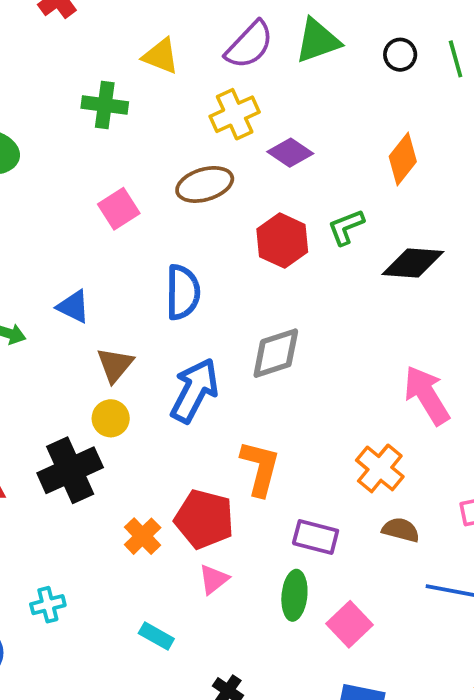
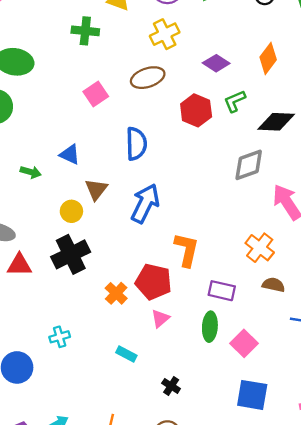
purple diamond: (290, 153) -> (216, 63), moved
gray diamond: (276, 353) -> (249, 165), moved
yellow circle: (111, 418) -> (71, 211), moved

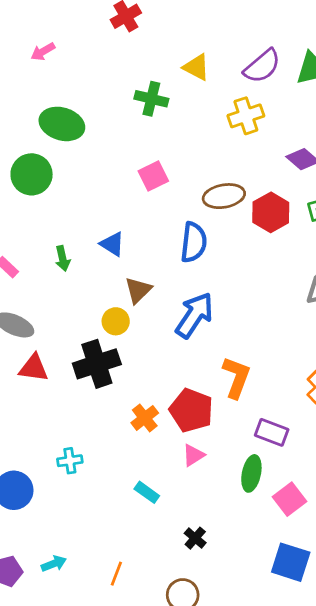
brown ellipse: (148, 78) -> (224, 196), moved
green arrow: (31, 172) -> (63, 259), turned 54
yellow circle: (71, 211) -> (116, 321), moved

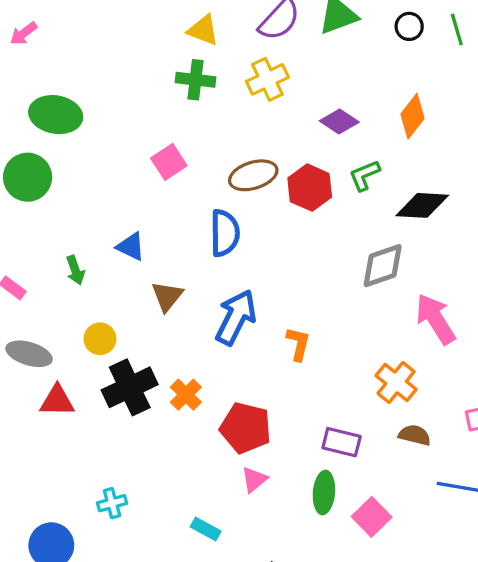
green cross: (151, 99) -> (195, 80), moved
yellow circle: (116, 321) -> (100, 339), moved
orange L-shape: (236, 377) -> (298, 344), moved, size x0.7
orange cross: (145, 418) -> (186, 395), moved

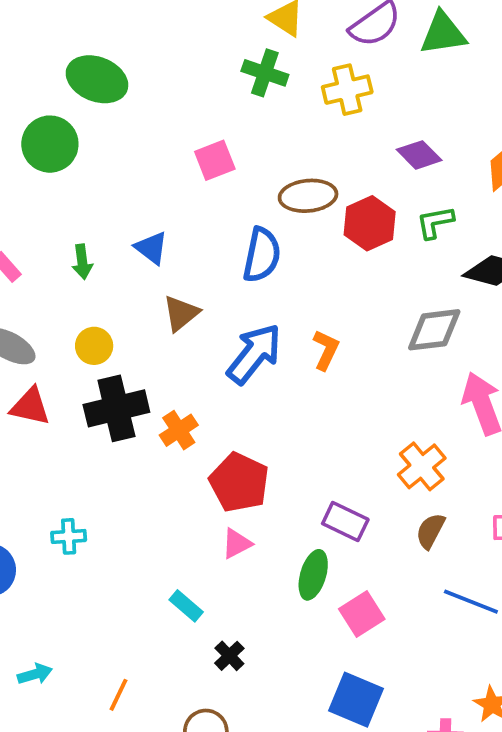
orange L-shape: (298, 344) -> (326, 350), moved
brown semicircle: (415, 435) -> (430, 531), turned -88
cyan rectangle: (206, 529) -> (186, 606), moved

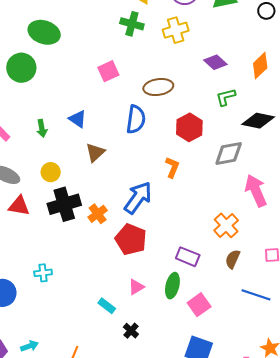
red hexagon: (370, 223) -> (189, 127), moved
blue arrow: (254, 354) -> (138, 198), moved
pink triangle: (237, 543) -> (136, 287), moved

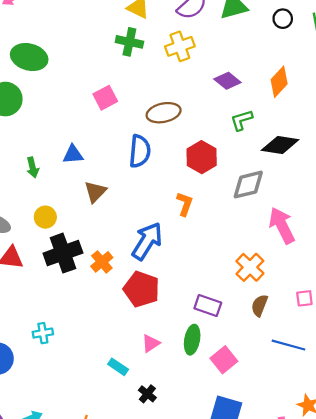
blue triangle: (78, 119) -> (73, 154), turned -36

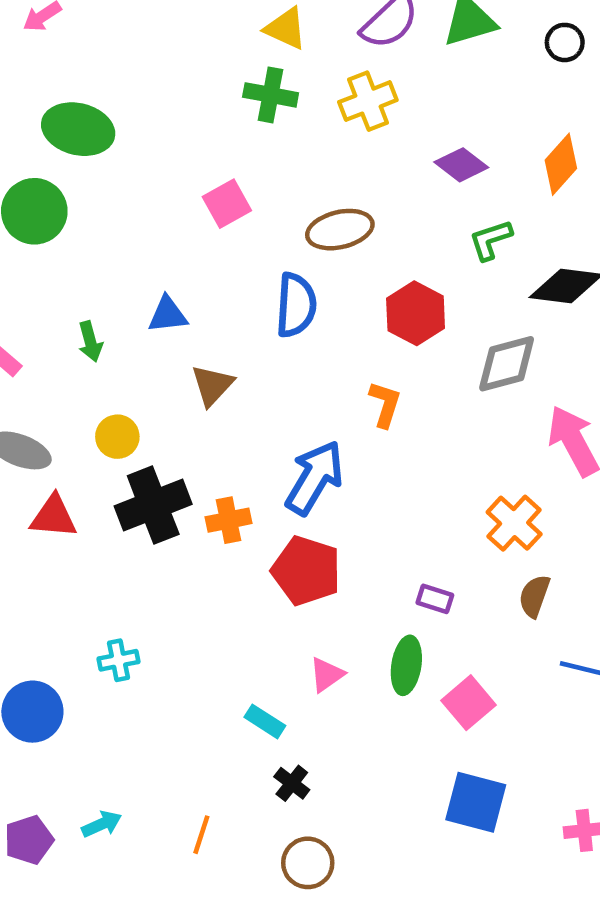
orange cross: (102, 262) -> (228, 520), turned 30
purple rectangle: (208, 306) -> (435, 599), size x0.7
black cross: (147, 394) -> (292, 783), moved

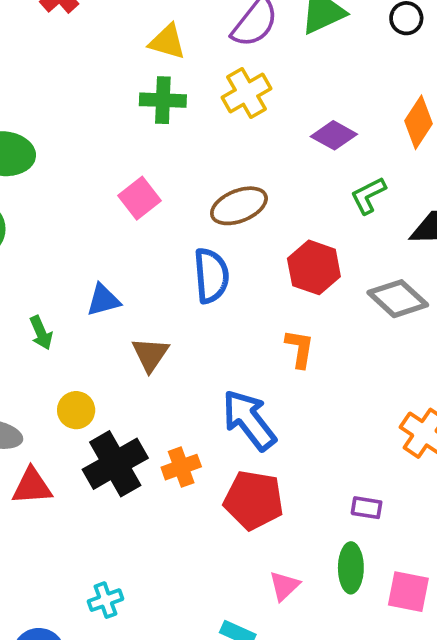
gray diamond: (507, 364) -> (398, 299), turned 66
blue arrow: (315, 478) -> (249, 420), turned -60
pink square: (469, 703) -> (408, 592), turned -30

